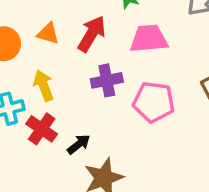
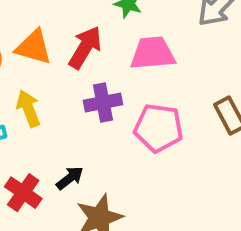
orange triangle: (48, 34) -> (34, 47), size x1.4
red cross: (42, 129) -> (23, 193), moved

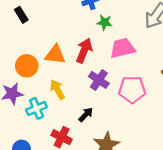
purple cross: (103, 103) -> (99, 80), turned -36
black arrow: (70, 178) -> (86, 115), moved

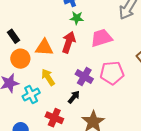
black rectangle: (21, 15) -> (13, 36), moved
green star: (105, 22) -> (77, 18), moved
purple cross: (99, 80) -> (84, 77), moved

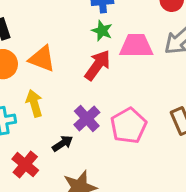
pink trapezoid: (101, 38) -> (136, 46), moved
red arrow: (69, 42) -> (98, 65), moved
pink pentagon: (112, 73) -> (128, 126), turned 30

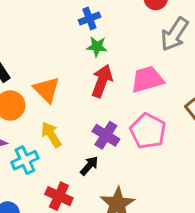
pink trapezoid: (136, 46) -> (147, 79), moved
orange triangle: (42, 59) -> (47, 90), turned 40

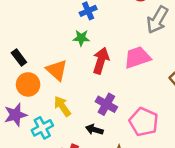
green star: (97, 47) -> (81, 38), moved
pink pentagon: (148, 131) -> (144, 122), moved
black arrow: (89, 166) -> (94, 130), turned -112

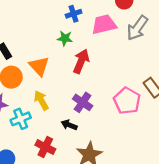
pink trapezoid: (137, 57) -> (104, 24), moved
pink pentagon: (144, 122) -> (127, 101), moved

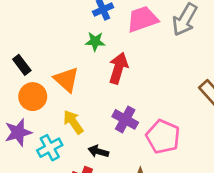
pink pentagon: (127, 101) -> (163, 137), moved
black arrow: (69, 125) -> (98, 151), moved

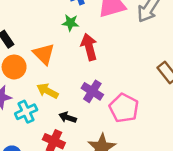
red arrow: (118, 68) -> (89, 47), turned -35
yellow arrow: (73, 122) -> (48, 91), turned -30

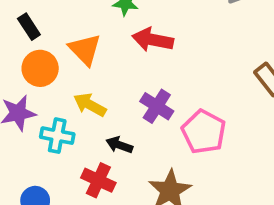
red arrow: (89, 47) -> (153, 40), turned -65
cyan cross: (26, 112) -> (57, 136), turned 35

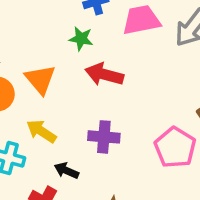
purple cross: (157, 106) -> (104, 137), turned -32
pink pentagon: (204, 132) -> (175, 148), moved

